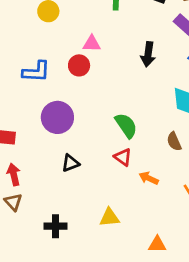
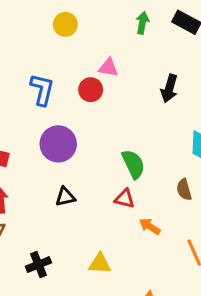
blue L-shape: (36, 72) -> (42, 90), turned -88
red triangle: (123, 157) -> (125, 199), turned -30
black cross: (56, 226) -> (38, 265), turned -30

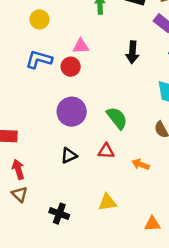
blue L-shape: (42, 90) -> (39, 59), moved, turned -75
purple circle: (58, 144) -> (72, 112), moved
red triangle: (125, 199) -> (106, 151), moved
black cross: (38, 265) -> (59, 214), turned -36

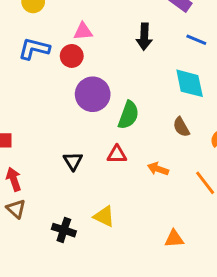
purple circle: (72, 112) -> (93, 94), moved
green semicircle: (117, 118) -> (128, 115), turned 60
black triangle: (69, 156) -> (73, 161), turned -35
yellow triangle: (107, 202) -> (104, 216), moved, turned 36

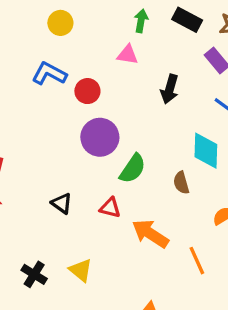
pink triangle: (83, 31) -> (128, 55), moved
brown semicircle: (181, 127) -> (181, 183), moved
black triangle: (73, 161) -> (62, 203), turned -36
orange arrow: (158, 169) -> (150, 234), size x1.6

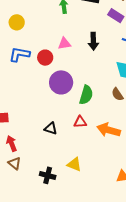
pink triangle: (128, 55) -> (64, 44), moved

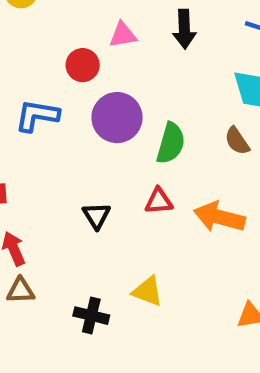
blue L-shape: (19, 54) -> (37, 116), moved
black triangle: (51, 129) -> (96, 216), turned 40
brown triangle: (14, 163) -> (20, 291), turned -40

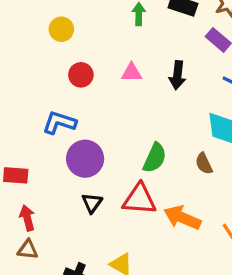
red circle: (83, 65) -> (81, 75), moved
purple circle: (117, 118) -> (85, 159), moved
red triangle: (159, 201) -> (139, 199), size x1.6

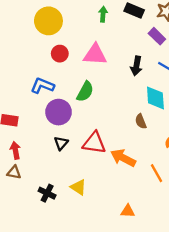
yellow circle: (61, 29) -> (48, 21), size x1.6
pink triangle: (132, 73) -> (95, 55), size x1.6
black arrow: (177, 75) -> (136, 66), moved
green semicircle: (155, 158) -> (85, 92), moved

